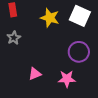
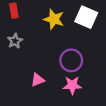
purple circle: (79, 52) -> (71, 60), moved

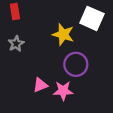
yellow star: (54, 19) -> (63, 34), moved
pink star: (72, 85) -> (63, 91), moved

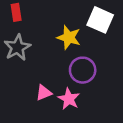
gray star: (16, 44) -> (17, 47), size x1.5
pink star: (63, 91) -> (69, 99), turned 30

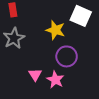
pink triangle: (44, 93) -> (35, 75), turned -40

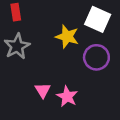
purple circle: (67, 56) -> (96, 57), moved

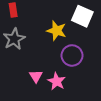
purple circle: (96, 57) -> (72, 55), moved

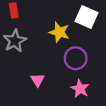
pink star: (57, 81) -> (80, 89), moved

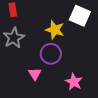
purple circle: (76, 58) -> (51, 54), moved

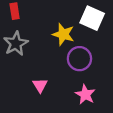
purple circle: (51, 54) -> (79, 59), moved

